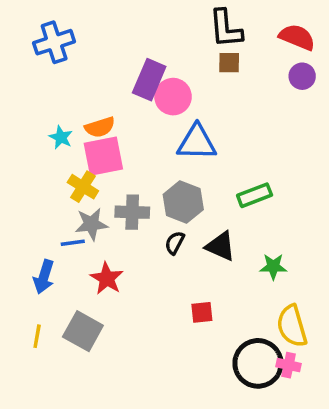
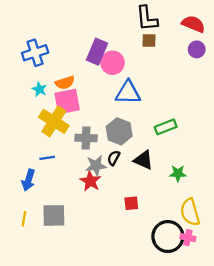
blue cross: (54, 42) -> (35, 53), moved
yellow cross: (83, 187) -> (54, 121), size x1.5
gray star: (91, 224) -> (96, 166), moved
red star: (107, 278) -> (90, 181), moved
gray square: (83, 331) -> (54, 215), turned -30

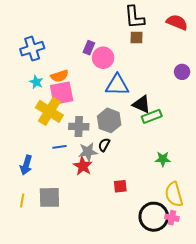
purple circle: (197, 49) -> (182, 72), moved
purple rectangle: (97, 52) -> (89, 48), size x0.6
blue line: (47, 158) -> (60, 147), moved
black triangle: (144, 160) -> (142, 104), moved

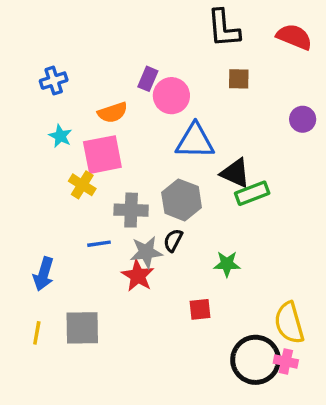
brown square: (136, 37) -> (239, 79), moved
blue cross: (32, 49) -> (54, 81), size x0.7
orange semicircle: (60, 76) -> (113, 112), moved
yellow cross: (49, 111) -> (82, 185), size x0.6
green star: (163, 159) -> (227, 264), moved

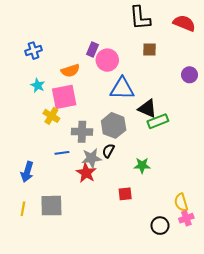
yellow semicircle: (289, 323) -> (181, 202), size x0.7
black circle: (256, 360) -> (160, 226), size x0.6
pink cross: (286, 361) -> (186, 218), moved, turned -32

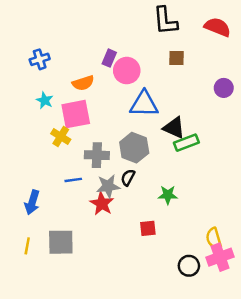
pink cross: (186, 218) -> (220, 257), size x1.5

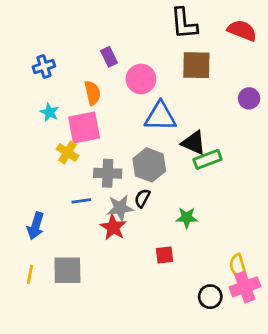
purple rectangle: (109, 58) -> (109, 57), moved, turned -49
brown square: (176, 58) -> (196, 65), size x1.6
orange semicircle: (83, 83) -> (92, 93), turned -85

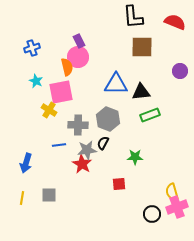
pink circle: (141, 79) -> (78, 57), moved
black triangle: (194, 143) -> (141, 92), moved, turned -30
gray square: (67, 270) -> (49, 195), size x0.7

